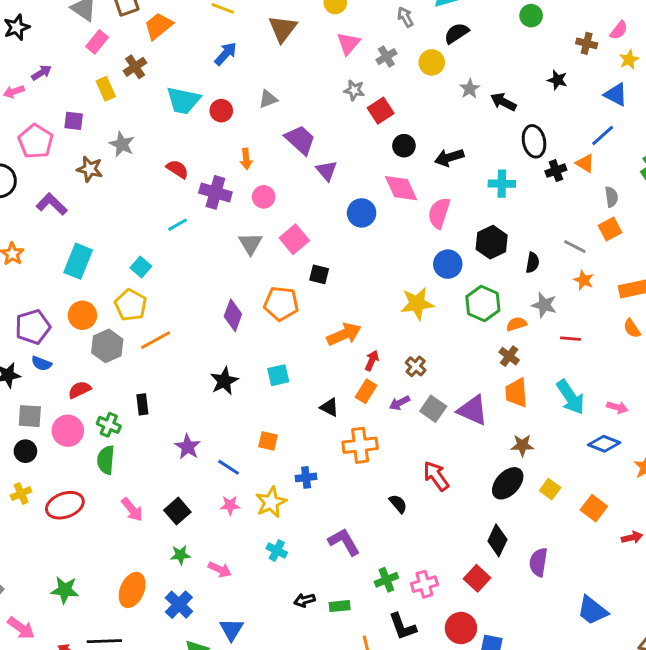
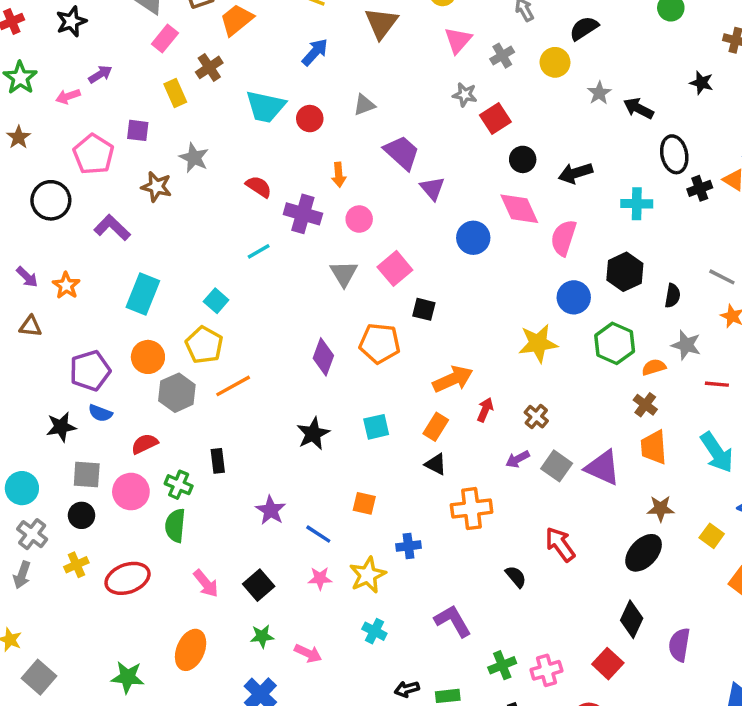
orange rectangle: (366, 391) -> (436, 427), moved
yellow square: (550, 489) -> (712, 536), moved
orange ellipse: (132, 590) -> (191, 650), moved

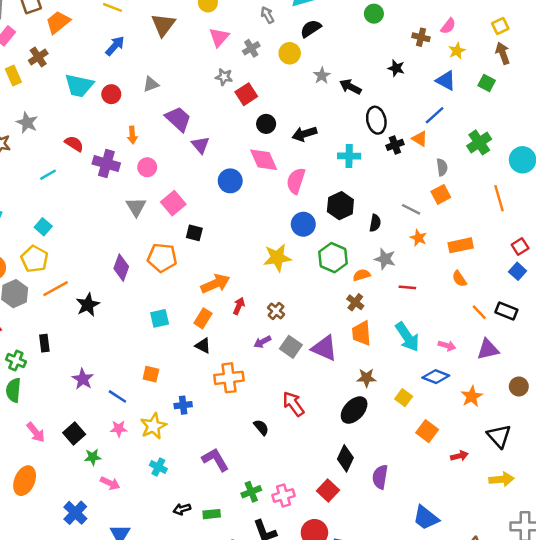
cyan line: (259, 251) -> (48, 175), moved
black star: (313, 434) -> (88, 305), moved
green star: (262, 636) -> (93, 457), moved

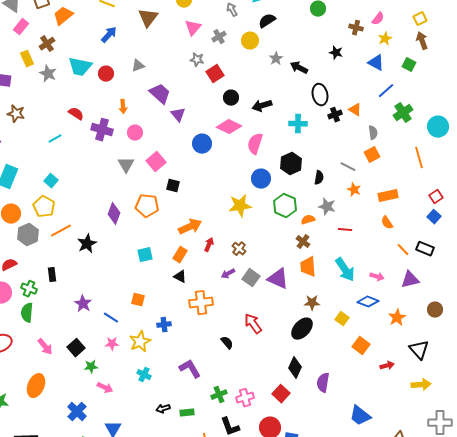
blue line: (435, 115) -> (386, 91), moved
gray star: (27, 123) -> (48, 74), moved
pink diamond: (264, 160) -> (229, 127), turned -40

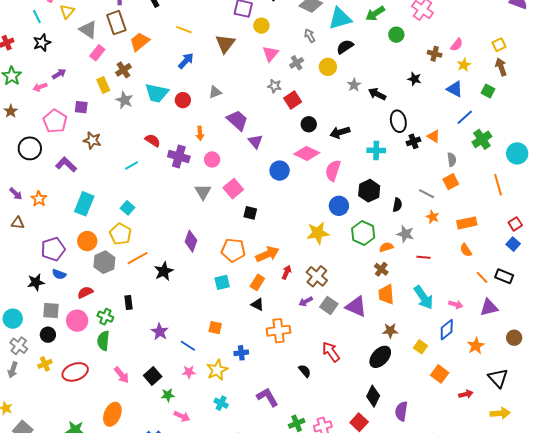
orange pentagon: (147, 206) -> (233, 250), moved
brown cross: (239, 249) -> (317, 276), size x1.5
blue diamond: (368, 302) -> (447, 330), turned -60

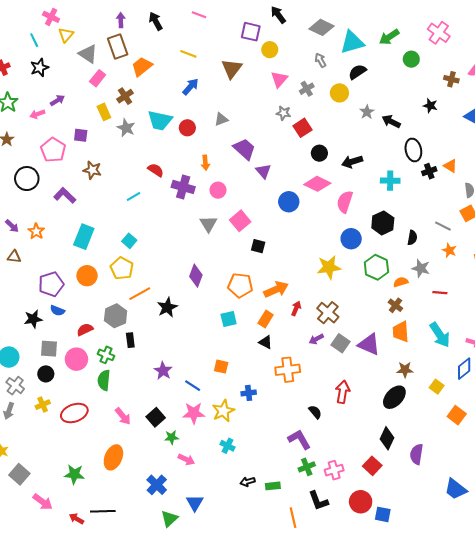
gray hexagon: (104, 262) -> (116, 316), moved
red arrow: (331, 352) -> (343, 392), turned 45
pink star: (189, 372) -> (194, 413), size x1.5
purple L-shape: (267, 397) -> (299, 439), moved

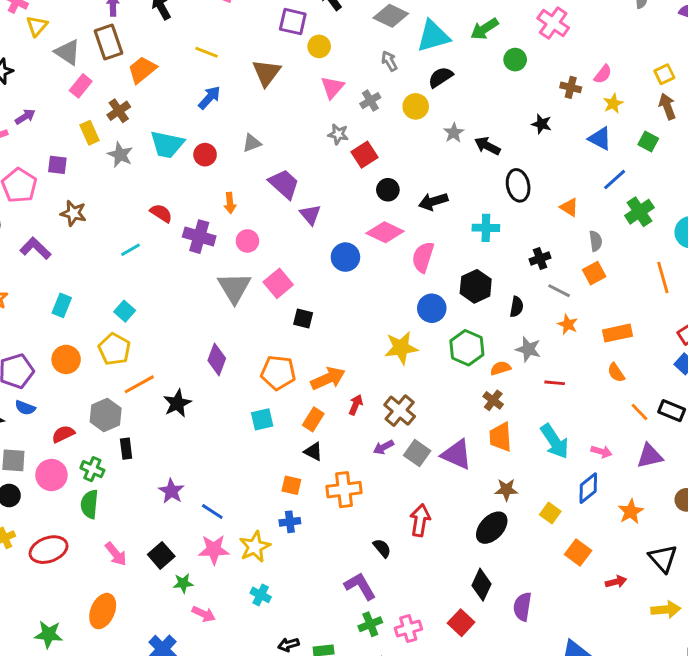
black cross: (429, 171) -> (540, 259), moved
gray triangle: (208, 224) -> (234, 288), size x1.4
cyan rectangle: (84, 237) -> (62, 305), size x0.7
orange square: (221, 367) -> (291, 485), moved

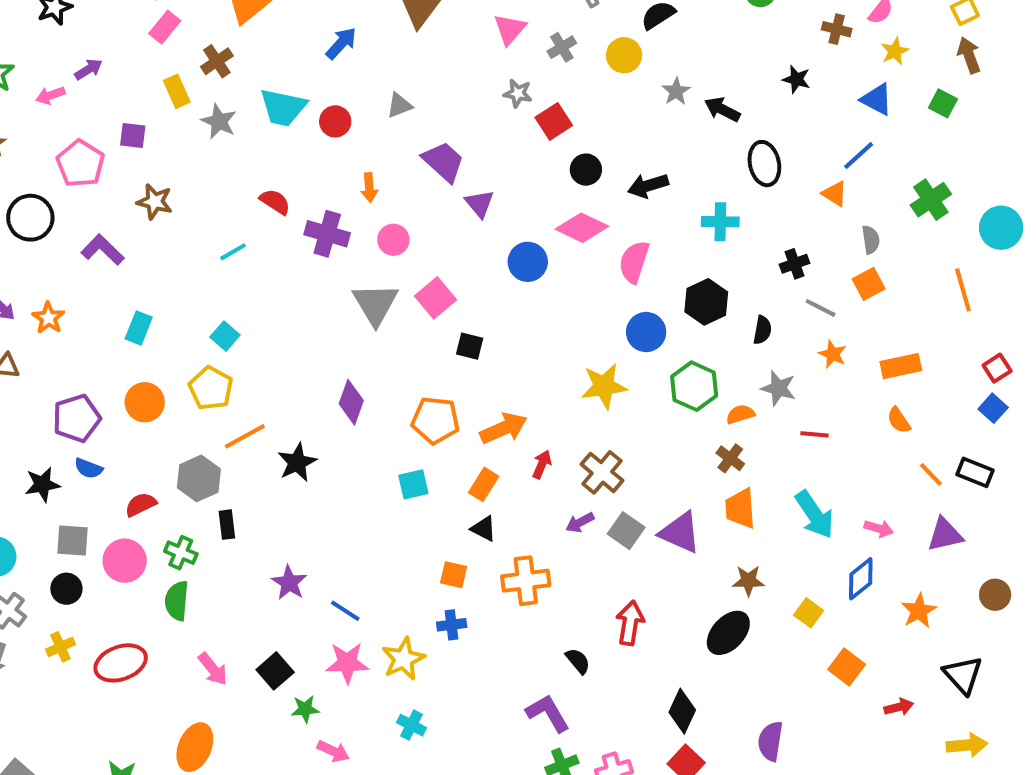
blue line: (615, 180) -> (859, 156), moved
black diamond: (481, 585) -> (682, 711), moved

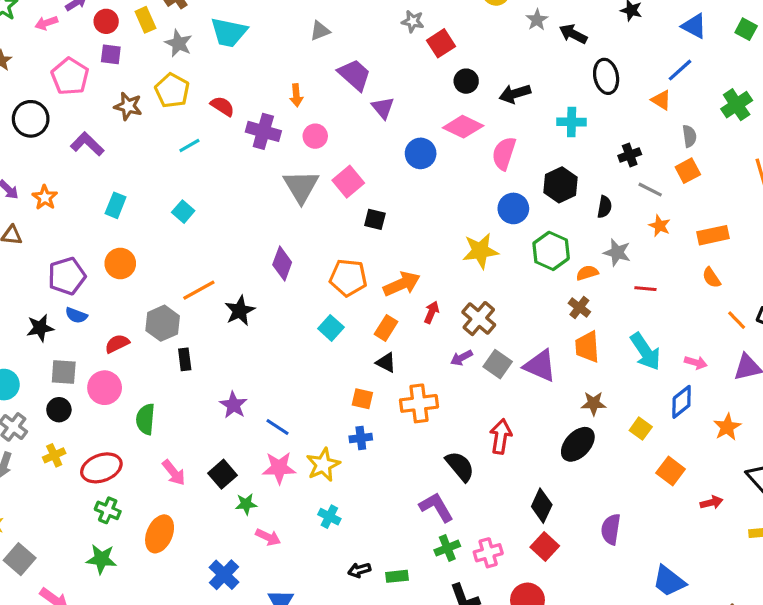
red circle: (335, 121) -> (106, 21), moved
yellow pentagon: (211, 388) -> (172, 91), moved
cyan square: (413, 484) -> (331, 328), turned -35
green cross: (181, 553) -> (108, 510), moved
black semicircle: (578, 661) -> (460, 466), size x1.5

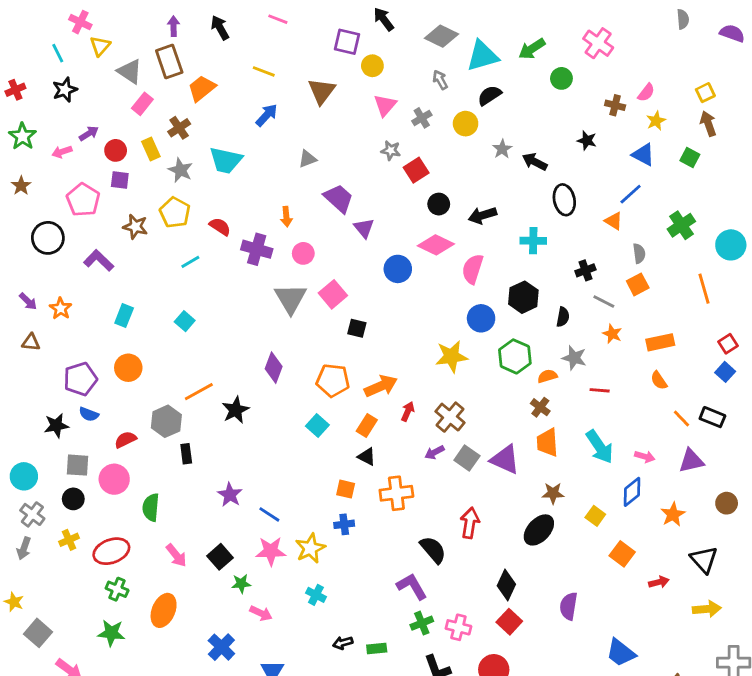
pink cross: (488, 553) -> (458, 627), turned 30

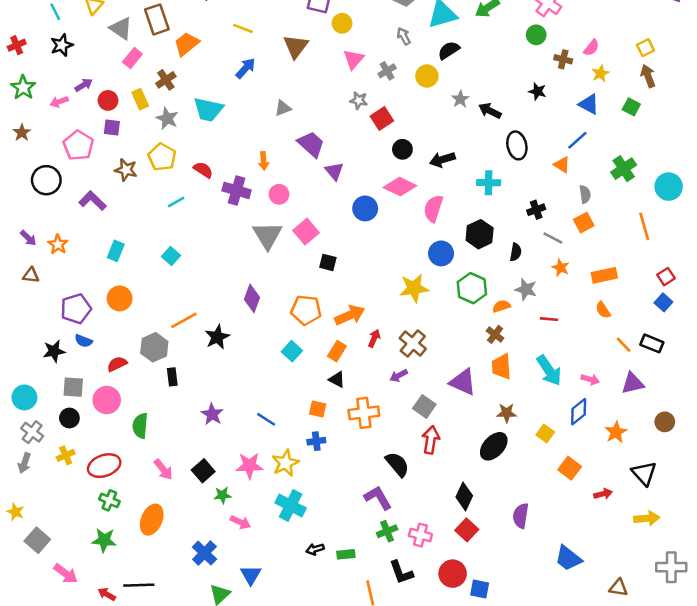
green circle: (561, 78) -> (536, 35), moved
gray square: (467, 458) -> (424, 406), moved
blue line: (269, 514) -> (266, 419), moved
cyan cross: (316, 595) -> (291, 505), size x1.6

